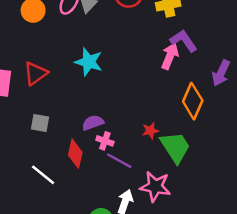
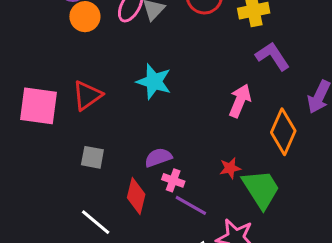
pink arrow: (170, 56) -> (240, 101), moved

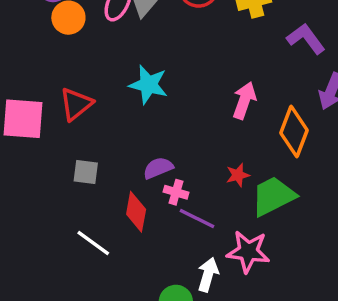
purple L-shape: (273, 56) -> (306, 39), moved
green trapezoid: (261, 189) -> (273, 196), turned -81

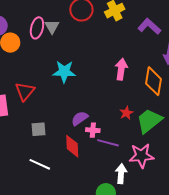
white line: (93, 243) -> (40, 164), moved

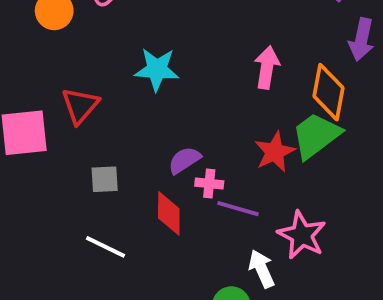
red star: (126, 113) -> (275, 152), size x1.5
green trapezoid: (149, 121) -> (316, 135), moved
pink star: (141, 156) -> (302, 235), turned 30
white arrow: (121, 174) -> (262, 269), turned -30

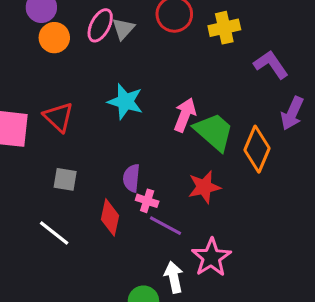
pink arrow: (267, 67) -> (185, 115), moved
red triangle: (80, 106) -> (58, 117), turned -40
green trapezoid: (316, 135) -> (214, 132), moved, turned 66
purple semicircle: (184, 160) -> (131, 178), turned -64

